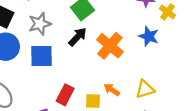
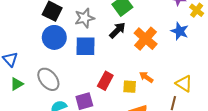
yellow triangle: (145, 89) -> (184, 84), moved, turned 48

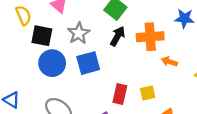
orange cross: (146, 39) -> (150, 37), turned -30
orange arrow: (146, 77) -> (169, 62), moved

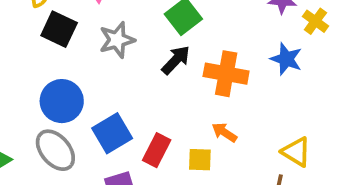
orange arrow: (169, 62) -> (224, 132), moved
blue circle: (52, 63) -> (62, 101), moved
blue square: (88, 63) -> (112, 133), moved, turned -30

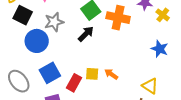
blue star: (286, 59) -> (160, 49), moved
orange cross: (226, 74) -> (118, 18), moved
blue circle: (62, 101) -> (37, 41), moved
yellow square: (200, 160) -> (92, 74), moved

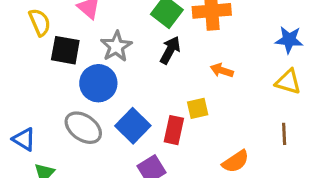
orange arrow: (111, 74) -> (222, 70), moved
gray ellipse: (19, 81) -> (83, 128), moved
yellow triangle: (150, 86) -> (288, 82), moved

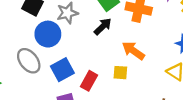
orange arrow: (222, 70) -> (133, 51), size x1.5
yellow square: (198, 108) -> (120, 73), moved

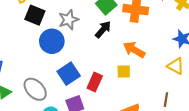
gray ellipse: (29, 61) -> (35, 89), moved

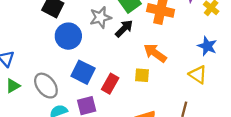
gray star: (69, 20) -> (100, 17), moved
blue square: (69, 74) -> (83, 72), turned -35

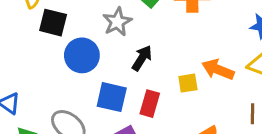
black arrow: (124, 28) -> (142, 58), moved
orange arrow: (155, 53) -> (218, 69), moved

